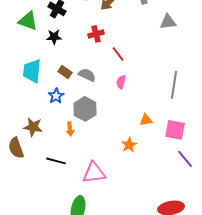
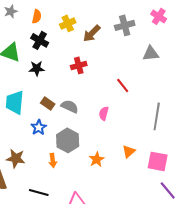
red line: (118, 54) -> (123, 85), moved
orange triangle: (146, 120) -> (129, 151), turned -32
orange star: (129, 145) -> (97, 159), moved

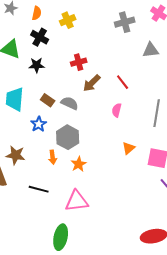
brown arrow: (92, 33) -> (92, 83), moved
pink semicircle: (104, 113) -> (117, 110), moved
orange star: (97, 159) -> (79, 164), moved

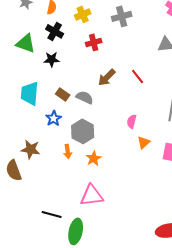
gray cross: (125, 22) -> (122, 16), moved
red cross: (79, 62) -> (94, 42), moved
pink semicircle: (117, 110) -> (132, 121), moved
black line: (39, 189) -> (52, 214), moved

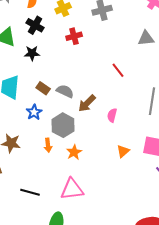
brown arrow: (107, 77) -> (87, 103), moved
orange triangle: (144, 142) -> (123, 151), moved
black line: (52, 214) -> (30, 192), moved

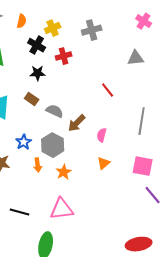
black cross: (35, 25) -> (37, 45), moved
black star: (32, 53) -> (38, 73), moved
brown rectangle: (43, 88) -> (32, 99), moved
blue star: (34, 112) -> (24, 142), moved
orange triangle: (123, 151) -> (104, 163), moved

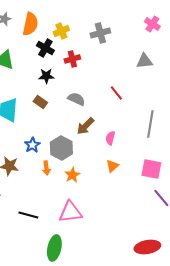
orange semicircle: (22, 21) -> (30, 24), size x1.6
gray semicircle: (55, 111) -> (76, 99), moved

